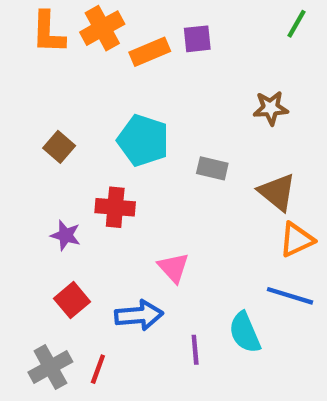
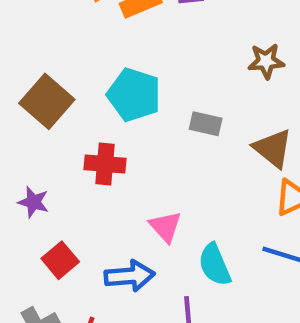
brown square: (59, 147) -> (47, 101), size x1.6
purple star: (66, 235) -> (33, 202), moved
cyan semicircle: (245, 332) -> (215, 265), moved

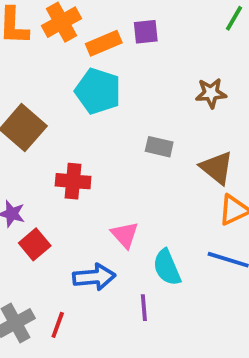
cyan pentagon: (134, 95) -> (98, 91), moved
red square: (60, 260) -> (35, 244), moved

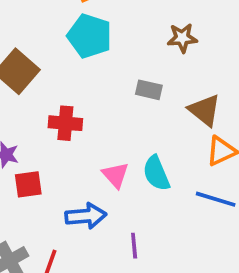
brown star: (211, 93) -> (182, 38), moved
red square: (35, 244) -> (28, 184), turned 32
cyan semicircle: (167, 267) -> (156, 173), moved

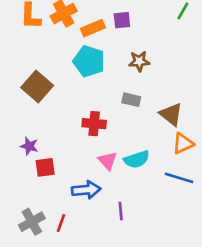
brown star: (182, 38) -> (139, 61), moved
red cross: (65, 123) -> (94, 124), moved
cyan semicircle: (156, 173) -> (137, 159), turned -85

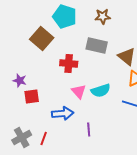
brown square: (37, 86) -> (42, 38), moved
gray rectangle: (131, 100) -> (97, 46), size x1.5

